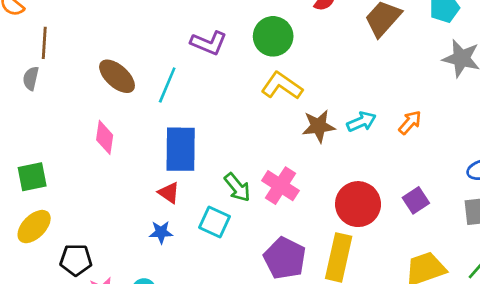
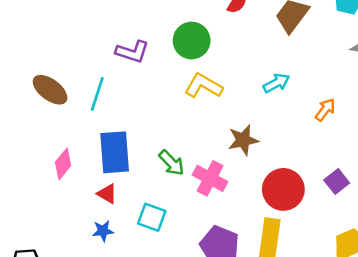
cyan arrow: (361, 122) -> (276, 83), moved
brown star: (318, 126) -> (243, 140), moved
pink diamond: (105, 137) -> (63, 164), moved, turned 36
green arrow: (237, 187) -> (172, 163), moved

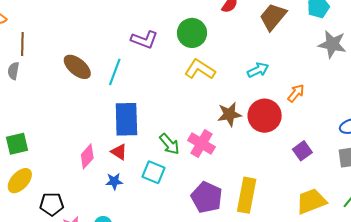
green arrow: (172, 163) -> (169, 144), moved
pink diamond: (63, 164) -> (87, 156), moved
red circle: (283, 189) -> (265, 116), moved

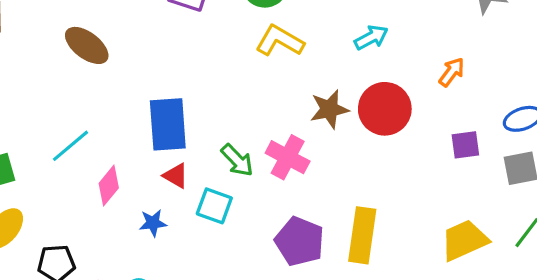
cyan line: (115, 72) -> (70, 146), moved, turned 32
orange arrow: (296, 93) -> (452, 72), moved
purple square: (302, 151) -> (465, 145), moved, turned 30
red triangle: (119, 152) -> (176, 176), moved

